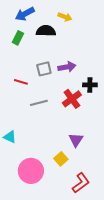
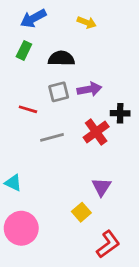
black semicircle: (46, 31) -> (61, 58), moved
pink circle: (31, 171) -> (21, 228), moved

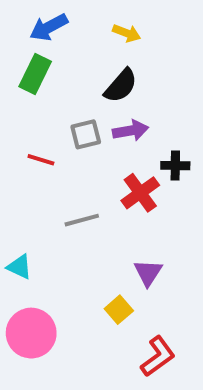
green rectangle: (24, 50) -> (35, 74), size x1.4
black semicircle: (61, 58) -> (121, 86), moved, turned 130
gray line: (52, 137) -> (82, 220), moved

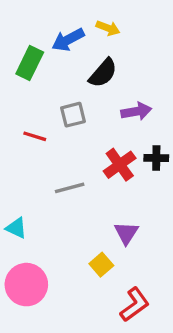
blue arrow: (49, 27) -> (68, 40), moved
purple arrow: (131, 130) -> (136, 111), moved
black cross: (175, 166) -> (156, 158), moved

